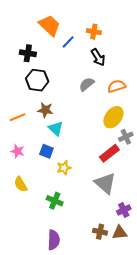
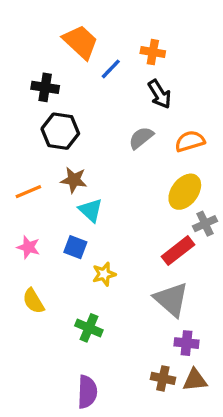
purple cross: (124, 210) -> (186, 343), moved, turned 32

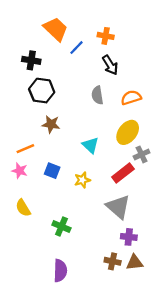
gray semicircle: (141, 138) -> (97, 95), turned -60
orange line: (28, 192) -> (25, 149), moved
cyan triangle: (91, 210) -> (90, 145), moved
yellow star: (104, 274) -> (82, 180), moved

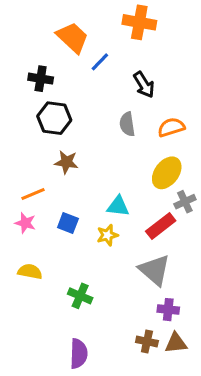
orange cross: (106, 36) -> (139, 22), moved, size x1.5
cyan triangle: (90, 145) -> (118, 206), moved, turned -36
yellow semicircle: (23, 208) -> (30, 272), turned 132

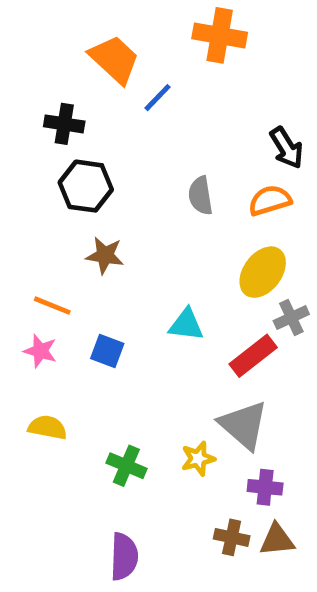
black arrow: (144, 85) -> (287, 148), moved
orange line: (33, 194) -> (52, 306), turned 45
yellow star: (107, 235) -> (198, 459), moved

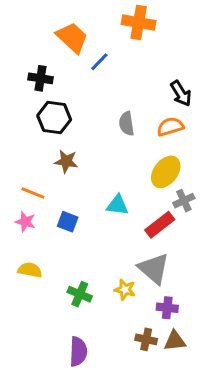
yellow star: (198, 459) -> (125, 290), turned 30

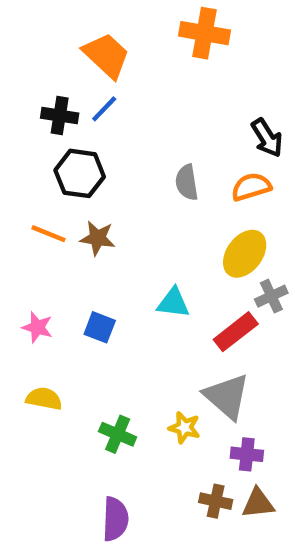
blue line: (99, 62) -> (104, 109), moved
orange line: (33, 193) -> (48, 234), moved

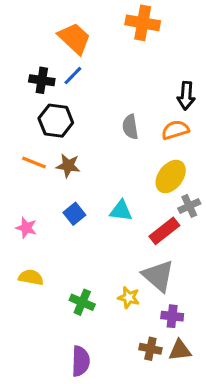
black arrow: (267, 138) -> (186, 96), turned 36
blue square: (100, 327) -> (74, 214), moved, turned 30

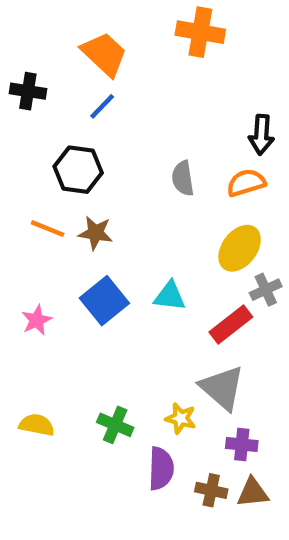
black cross: (42, 80) -> (28, 91), moved
blue square: (74, 214) -> (104, 301), size x1.5
pink star: (26, 228) -> (37, 320), turned 30
yellow semicircle: (31, 277) -> (37, 425), moved
purple semicircle: (81, 361) -> (161, 469), moved

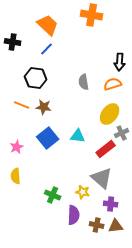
yellow semicircle: (37, 425) -> (16, 176), moved, turned -105

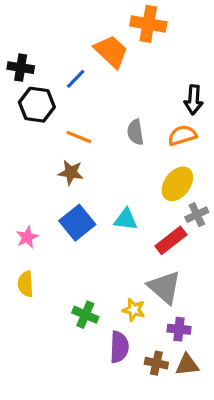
orange trapezoid: (48, 25) -> (111, 51), moved
black hexagon: (36, 78) -> (37, 105), moved
orange line: (22, 105) -> (79, 137), moved

